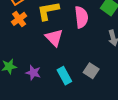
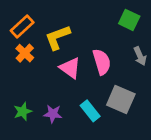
pink semicircle: (81, 17) -> (102, 62), moved
gray square: (91, 71) -> (121, 100), size x1.5

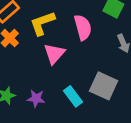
pink semicircle: (102, 62) -> (83, 27), moved
pink triangle: (70, 68) -> (54, 54), turned 35

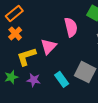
yellow L-shape: (42, 23) -> (26, 57), moved

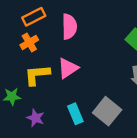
pink semicircle: (71, 27) -> (69, 27), moved
purple star: (34, 80) -> (35, 118), moved

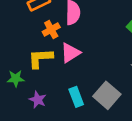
orange cross: (29, 42) -> (51, 30), moved

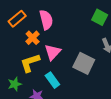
gray square: (107, 95) -> (84, 63), moved
cyan rectangle: (76, 97) -> (52, 80), moved

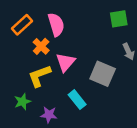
green square: (100, 17) -> (119, 19), turned -35
cyan rectangle: (52, 80) -> (77, 100), moved

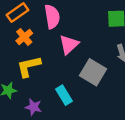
orange cross: (41, 46) -> (24, 37), moved
pink triangle: (65, 62) -> (69, 45), moved

